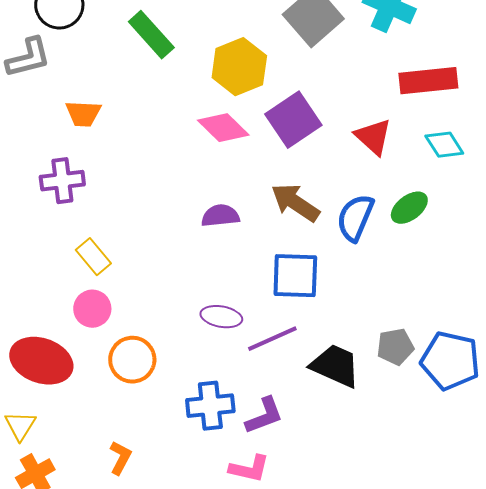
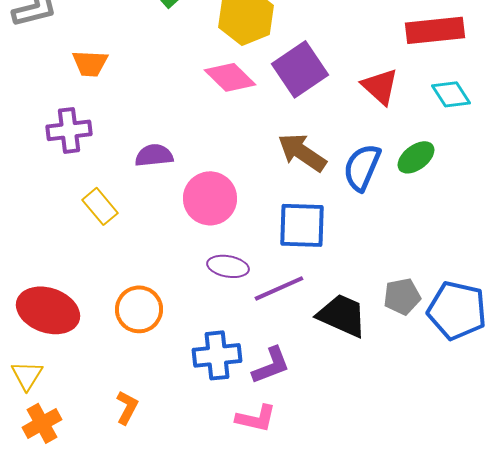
purple semicircle: (220, 216) -> (154, 155), moved
pink circle: (92, 309) -> (210, 198), moved, size x1.4

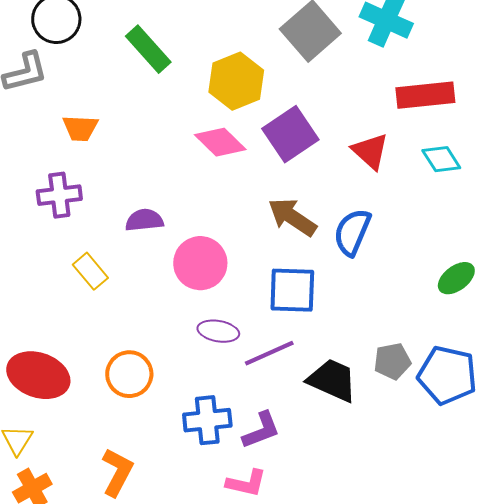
green ellipse: (416, 157) -> (456, 278), moved
orange L-shape: (127, 407) -> (117, 472), size x1.4

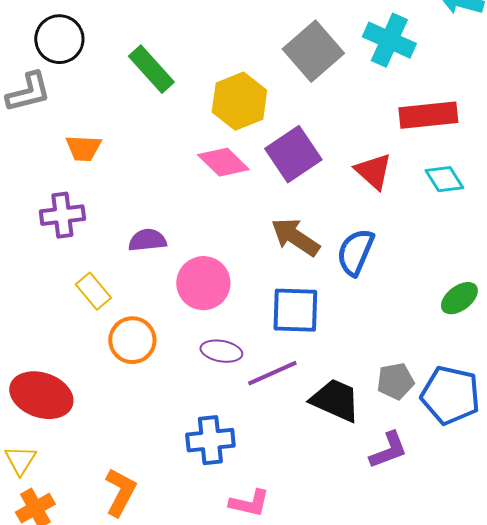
orange circle: (129, 374) -> (132, 340), moved
purple L-shape: (261, 430) -> (388, 450), moved

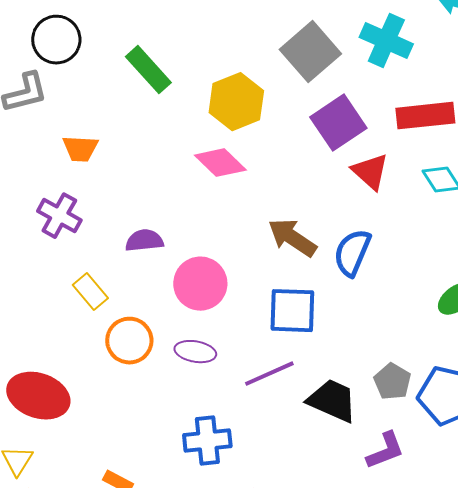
purple square: (293, 154) -> (338, 123), moved
purple cross: (62, 215) -> (59, 216), turned 36
purple ellipse: (221, 351) -> (195, 352), moved
gray pentagon: (395, 381) -> (392, 382), turned -30

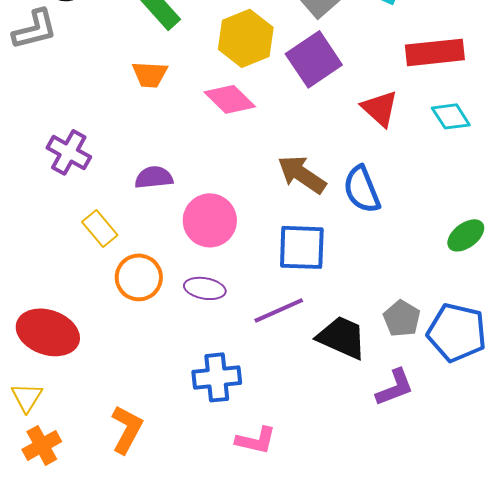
purple square: (338, 123) -> (314, 59), moved
orange trapezoid: (80, 149) -> (150, 74), moved
blue semicircle: (352, 253) -> (362, 189), turned -45

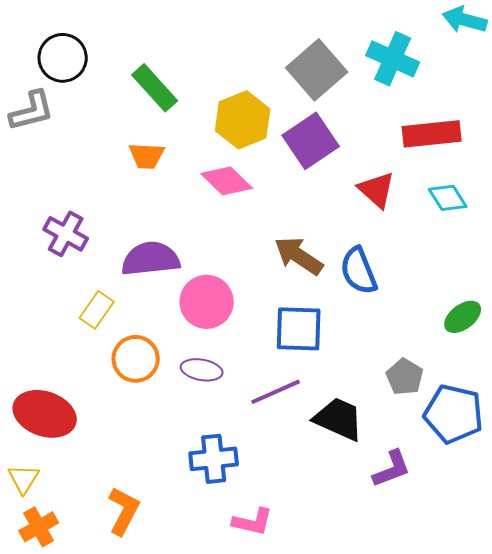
purple semicircle: (154, 177) -> (151, 259), size x1.5
yellow rectangle: (100, 228) -> (97, 310), turned 75
gray pentagon: (402, 318) -> (405, 377), moved

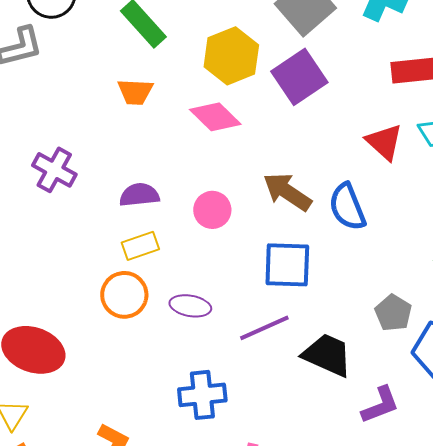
red triangle: (377, 190) -> (384, 142), moved
purple semicircle: (151, 259) -> (139, 195), size x0.7
pink circle: (207, 302) -> (212, 210), moved, size x0.7
yellow rectangle: (97, 310) -> (140, 246), moved, turned 36

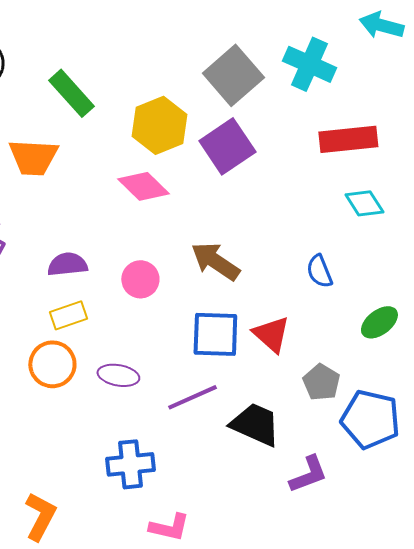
orange trapezoid: (135, 92) -> (33, 157), moved, size x1.4
red triangle: (384, 142) -> (271, 334), moved
blue semicircle: (347, 207) -> (319, 271), moved, size x0.7

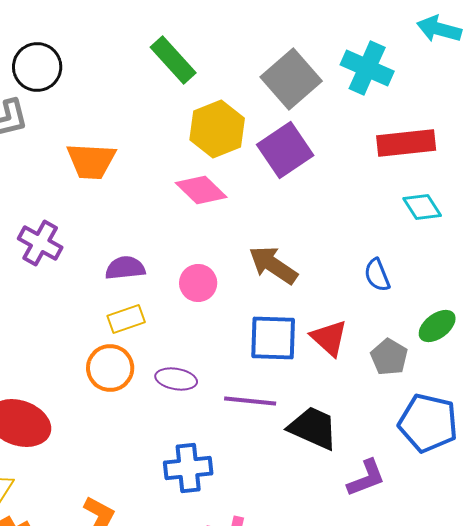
green rectangle: (71, 93) -> (173, 60), moved
gray pentagon: (321, 382) -> (389, 357), moved
purple line: (192, 397) -> (250, 401), turned 30

